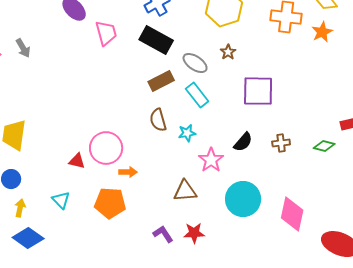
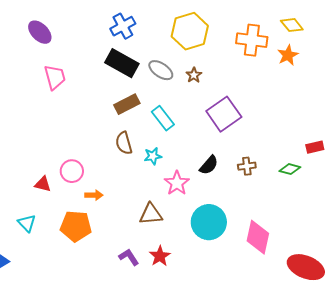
pink trapezoid: (106, 33) -> (55, 77), moved
gray ellipse: (195, 63) -> (161, 70), moved
purple square: (258, 91) -> (224, 114), turned -36
pink circle: (106, 148) -> (72, 171), size x0.7
red star: (194, 233) -> (160, 256), turned -30

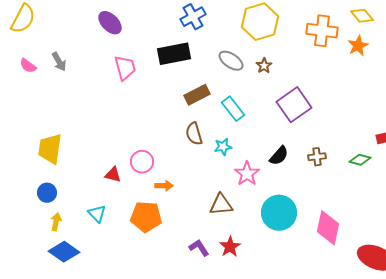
black rectangle: (122, 63) -> (174, 54), moved, turned -40

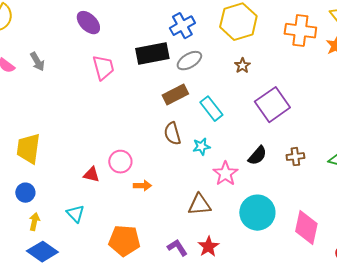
blue cross: (193, 17) -> (182, 26), moved
gray ellipse: (231, 61) -> (189, 61), moved, turned -65
orange pentagon: (146, 217) -> (124, 241), moved

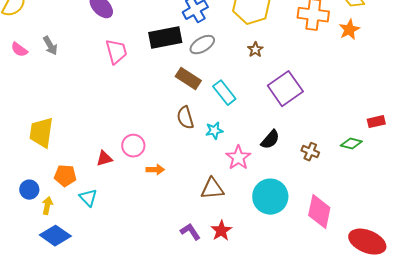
brown rectangle: (175, 95) -> (188, 79), turned 60
brown cross: (295, 157) -> (310, 152), moved, turned 30
red triangle: (91, 175) -> (104, 159), turned -30
blue circle: (25, 193) -> (29, 190), moved
orange pentagon: (124, 241) -> (65, 176), moved, size x0.7

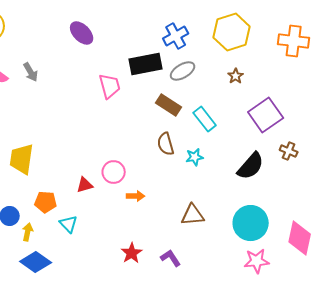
pink trapezoid: (116, 52) -> (110, 86), moved
black semicircle: (270, 140) -> (251, 166), size x1.4
brown cross: (310, 152) -> (289, 151), moved
pink star: (238, 158) -> (257, 261), moved, turned 30
red star: (221, 231) -> (132, 253), moved

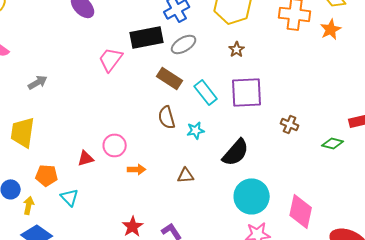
gray arrow: (31, 72) -> (38, 82), moved, turned -90
pink trapezoid: (110, 86) -> (111, 59), turned -128
purple square: (266, 115) -> (247, 92), moved, turned 32
black semicircle: (251, 166) -> (236, 152), moved
brown triangle: (193, 215) -> (186, 175), moved, size x0.7

